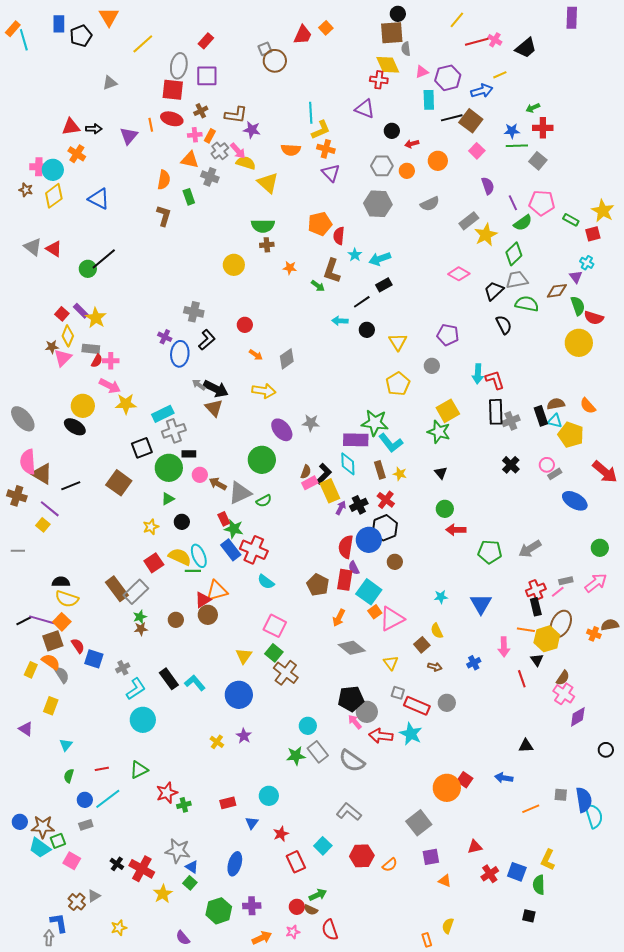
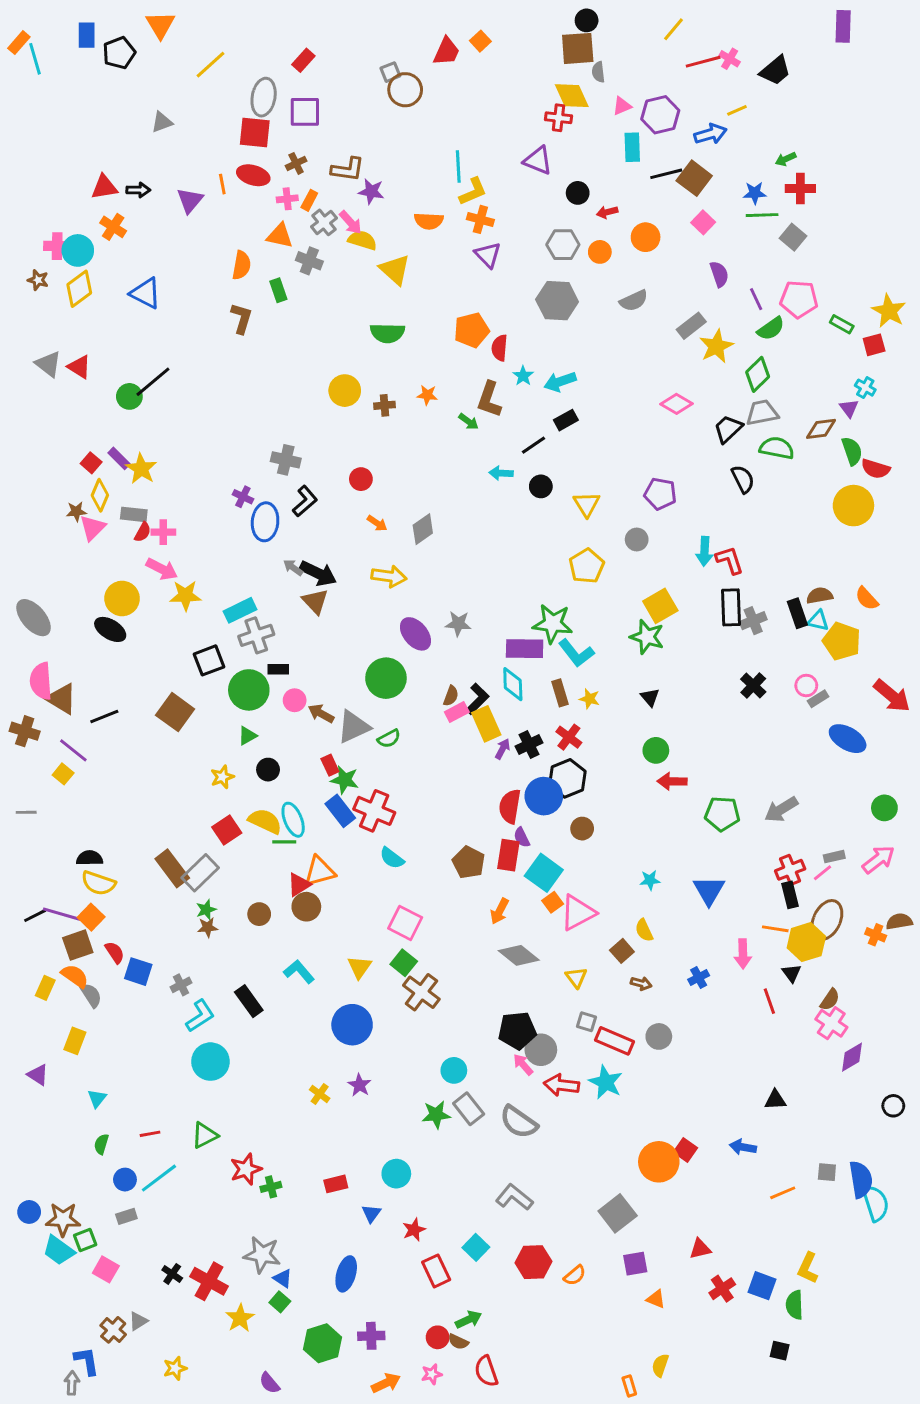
brown cross: (267, 245) -> (385, 405), moved
cyan L-shape: (195, 683) -> (299, 972), moved

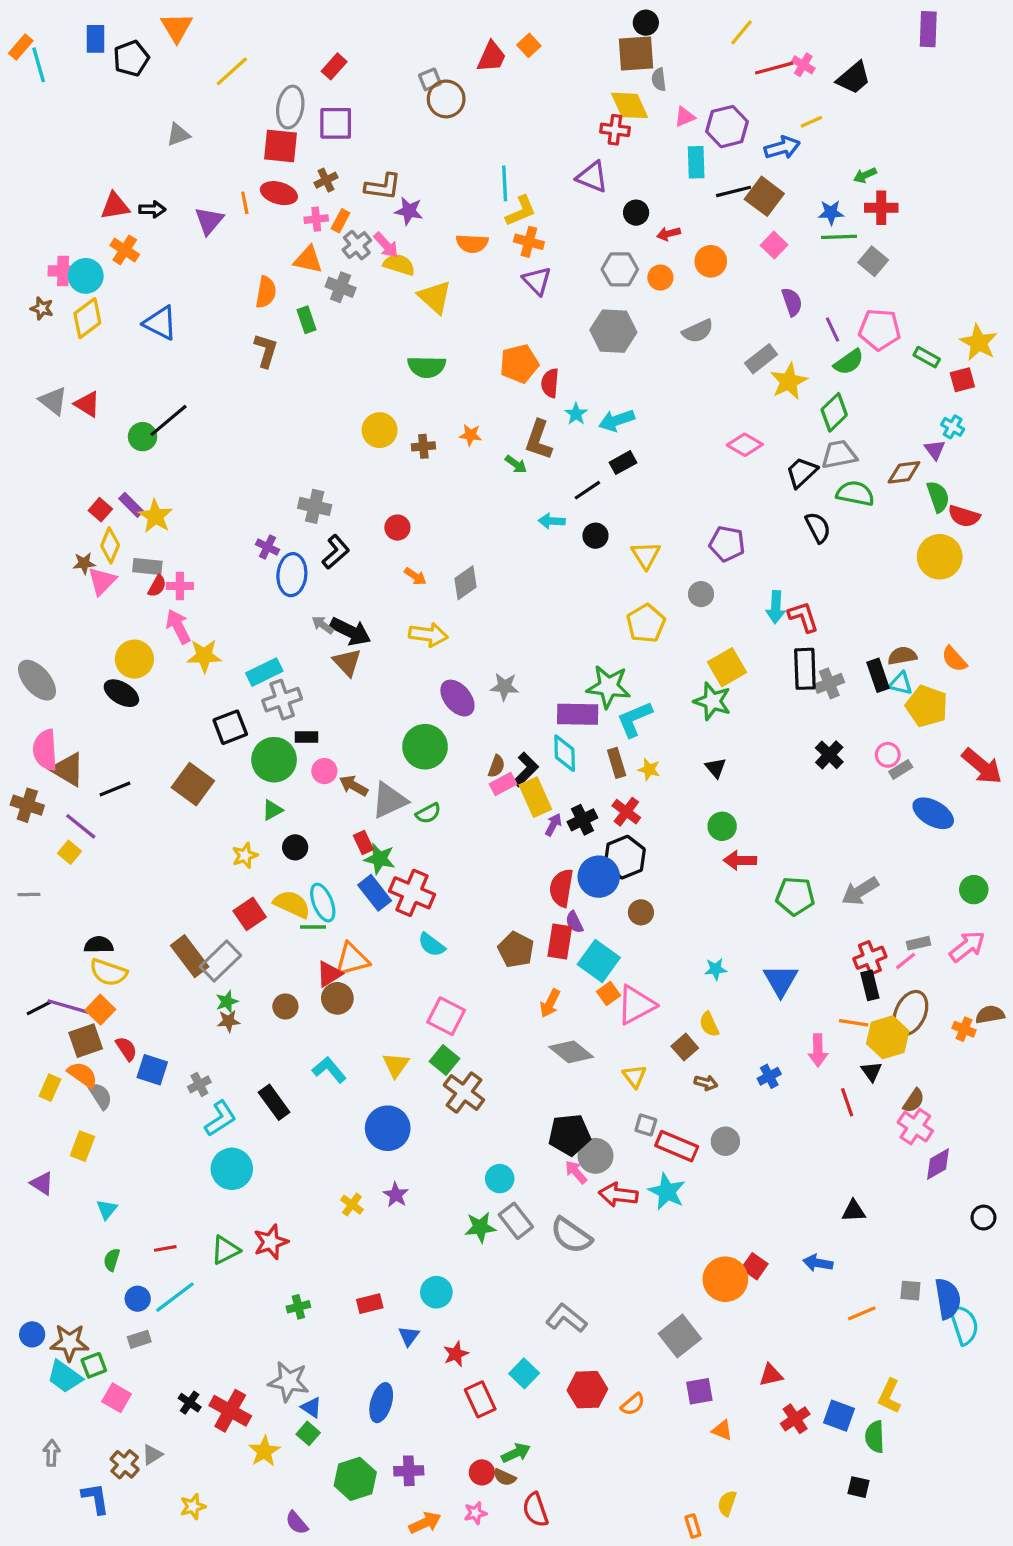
pink arrow: (162, 569) -> (178, 627), turned -144
cyan L-shape: (576, 653) -> (634, 719), turned 105
red star: (246, 1169) -> (271, 1242), moved
gray arrow: (72, 1383) -> (52, 1453), moved

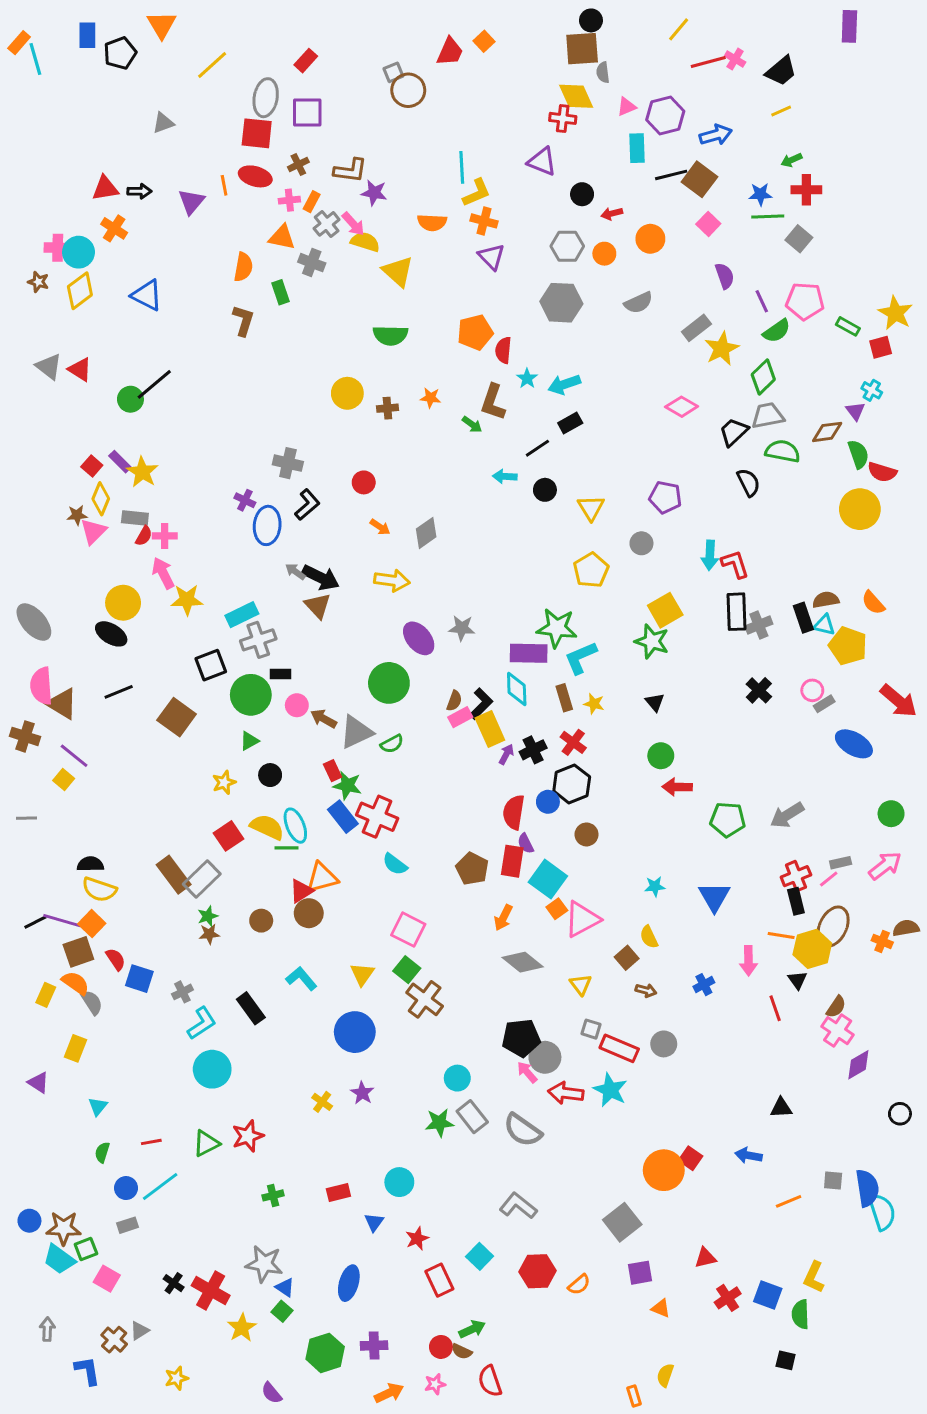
yellow line: (811, 122) -> (781, 111), moved
black line: (115, 789) -> (119, 692), moved
blue circle: (599, 877) -> (548, 802), size x0.6

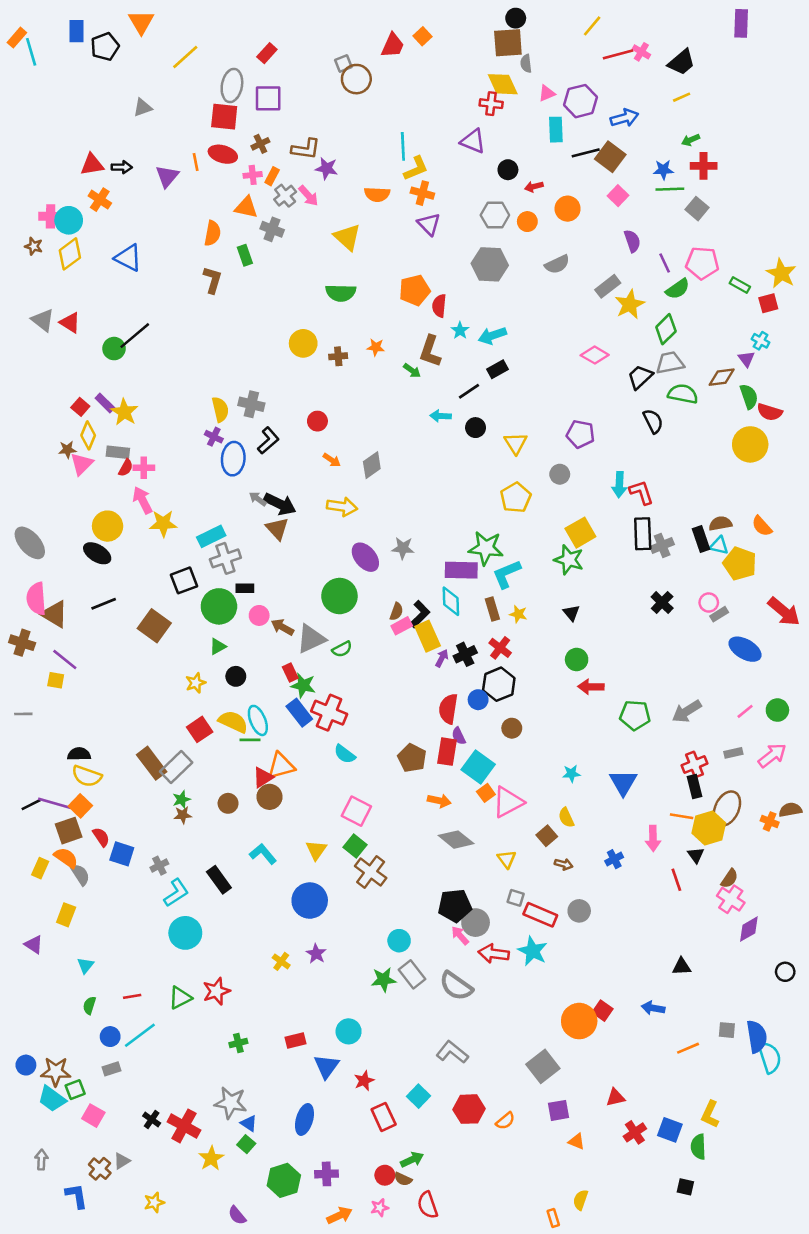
yellow semicircle: (365, 242) -> (220, 409), moved, turned 60
yellow square: (64, 780) -> (56, 680), turned -30
pink line: (829, 879) -> (745, 711), moved
orange arrow: (503, 918) -> (439, 801), turned -105
blue triangle: (374, 1222) -> (327, 1066), size x1.5

